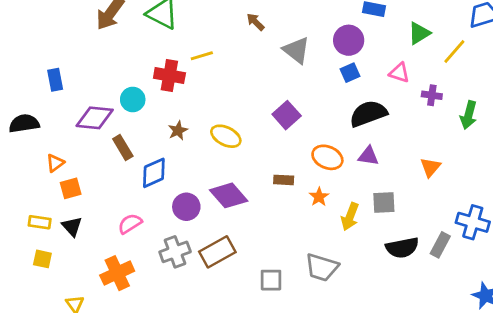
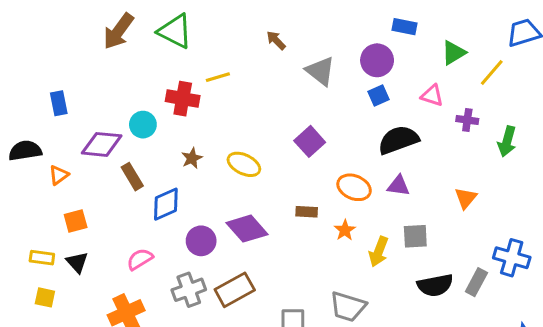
orange triangle: (55, 163) -> (59, 175), moved

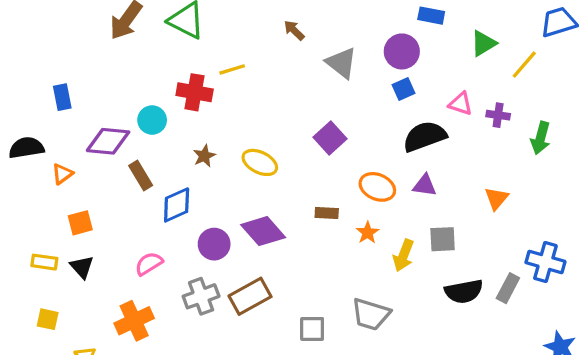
pink triangle: (432, 95) -> (461, 104), moved
yellow square: (45, 297) -> (48, 319), moved

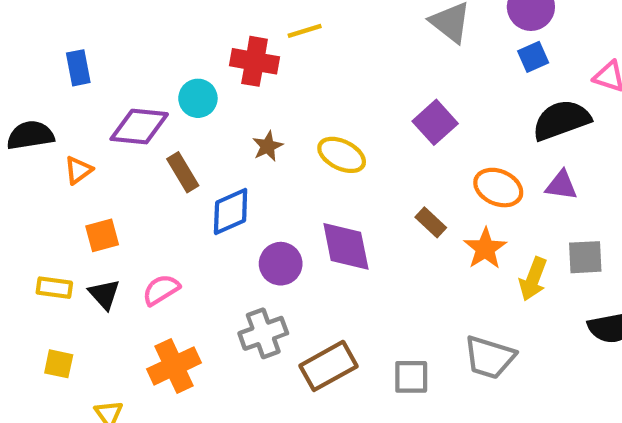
brown rectangle: (327, 213) -> (431, 222), turned 40
purple diamond: (263, 231) -> (346, 246), turned 30
orange star: (368, 233) -> (485, 248), size x1.4
pink semicircle: (149, 264) -> (161, 290), moved
brown rectangle: (250, 296) -> (329, 366), moved

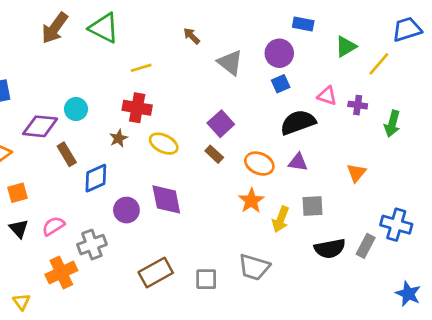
red cross: (255, 61) -> (137, 108), moved
brown rectangle: (431, 222) -> (214, 154), moved
gray cross: (263, 333) -> (92, 245), moved

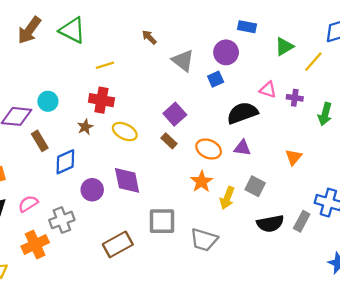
blue square: (281, 84) -> (216, 79), moved
gray square: (313, 206) -> (255, 186), turned 30
gray square: (206, 279) -> (162, 221), moved, size x1.4

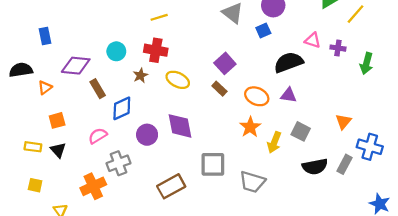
cyan circle: (48, 101) -> (116, 51), moved
orange triangle: (294, 157) -> (343, 122), moved
pink semicircle: (28, 204) -> (98, 136), moved

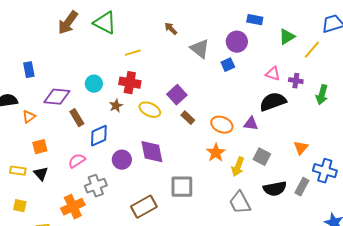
black semicircle: (289, 62) -> (273, 102), moved
purple square: (225, 63) -> (177, 95), moved
gray trapezoid: (252, 182) -> (240, 203), moved, turned 45

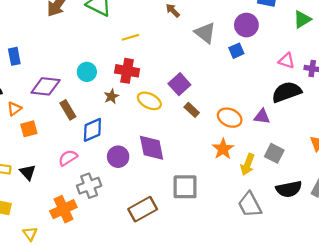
orange square: (40, 147) -> (29, 129), moved

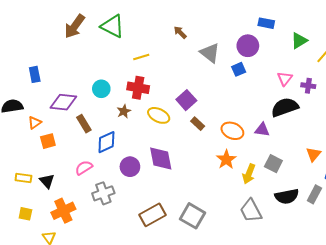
pink triangle: (287, 61) -> (285, 79), turned 49
gray square: (185, 187) -> (192, 216), moved, turned 30
orange cross: (63, 209) -> (63, 211), moved

